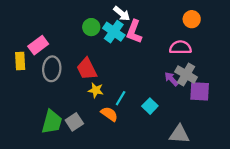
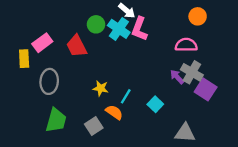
gray ellipse: (52, 69) -> (49, 81), moved
red trapezoid: (87, 69) -> (77, 46), moved
purple square: (200, 91) -> (206, 89), turned 30
gray square: (74, 122) -> (94, 126), moved

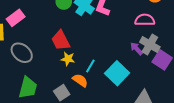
red trapezoid: (77, 46) -> (61, 40), moved
gray ellipse: (49, 81) -> (22, 53), turned -55
cyan square: (155, 104) -> (117, 73), size x1.6

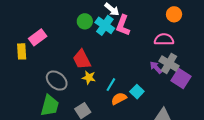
gray ellipse: (22, 53) -> (57, 81), moved
cyan square: (117, 73) -> (137, 92), size x0.6
orange semicircle: (80, 80) -> (119, 99), moved, turned -63

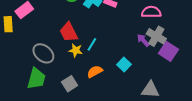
cyan line: (111, 85) -> (92, 44), moved
orange semicircle: (119, 99) -> (95, 72), moved

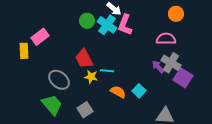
cyan line: (92, 44) -> (107, 71), turned 64
orange semicircle: (95, 72) -> (118, 92), moved, turned 56
green trapezoid: (36, 79) -> (52, 105), turned -55

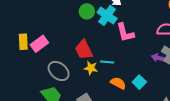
pink L-shape: (125, 25) -> (125, 33), moved, turned -35
pink rectangle: (40, 37) -> (39, 44), moved
purple arrow: (158, 67) -> (159, 58), turned -32

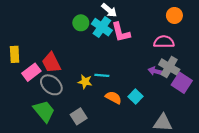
pink L-shape: (125, 33) -> (121, 32), moved
pink rectangle: (39, 44) -> (31, 72), moved
red trapezoid: (84, 50) -> (51, 63), moved

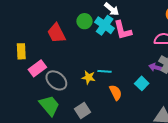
red trapezoid: (51, 63) -> (56, 33), moved
cyan square: (135, 96) -> (142, 83), moved
orange semicircle: (113, 97) -> (116, 92), turned 35

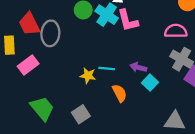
red trapezoid: (56, 33) -> (29, 24), moved
purple arrow: (156, 67) -> (138, 67), moved
gray ellipse: (56, 80) -> (50, 33), moved, turned 55

